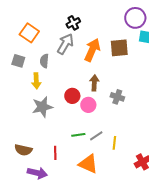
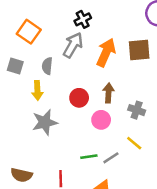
red circle: (72, 96) -> (79, 98), moved
yellow line: (114, 143) -> (134, 143), moved, turned -56

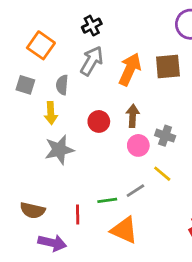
black cross: (83, 19) -> (92, 26), moved
pink circle: (101, 120) -> (138, 145), moved
green line: (89, 157) -> (107, 200), moved

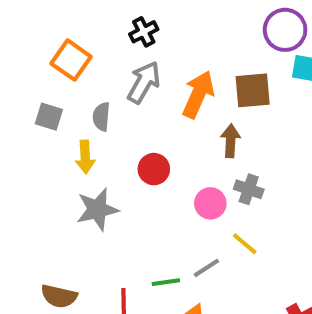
brown arrow: (133, 116) -> (231, 141), moved

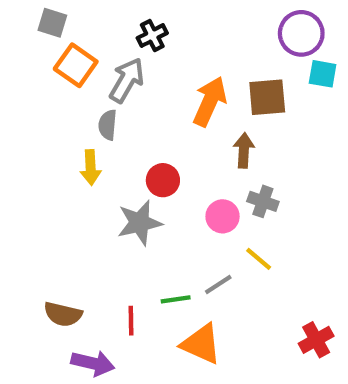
gray arrow: (144, 82) -> (127, 80), moved
gray square: (49, 117) -> (52, 23), moved
gray star: (97, 209) -> (140, 223), moved

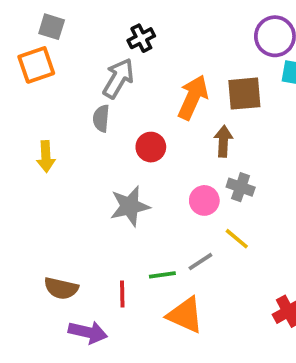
orange square: (76, 65) -> (36, 65), moved, turned 36
yellow arrow: (91, 167) -> (46, 157), moved
red circle: (163, 180) -> (151, 147), moved

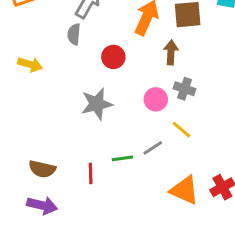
yellow arrow: (46, 157) -> (30, 65), turned -70
orange triangle: (185, 315) -> (185, 190), moved
purple arrow: (88, 332) -> (42, 205), moved

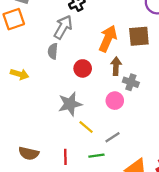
brown arrow: (171, 52) -> (116, 66), moved
gray cross: (185, 89) -> (131, 82), moved
yellow line: (181, 130) -> (86, 127), moved
green line: (122, 158) -> (96, 156), moved

